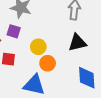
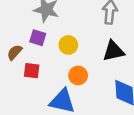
yellow circle: (38, 47) -> (68, 45), moved

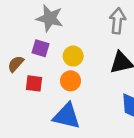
orange circle: (78, 75) -> (71, 81), moved

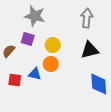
red square: (34, 83) -> (15, 80), moved
blue triangle: (67, 116) -> (35, 74), moved, size x0.6

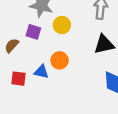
yellow circle: (53, 45) -> (62, 25), moved

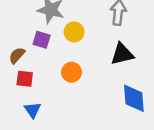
blue triangle: (41, 72) -> (32, 110), moved, turned 42
red square: (19, 79) -> (25, 79), moved

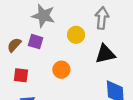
yellow circle: (74, 32) -> (76, 35), moved
brown semicircle: (17, 55) -> (14, 45), moved

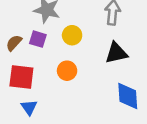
yellow circle: (76, 35) -> (72, 35), moved
red square: (21, 75) -> (21, 77), size x1.5

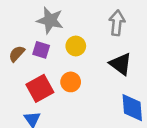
black triangle: (116, 53) -> (121, 64), turned 50
red square: (21, 77) -> (40, 88), moved, turned -36

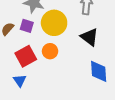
yellow circle: (76, 46) -> (54, 23), size x1.6

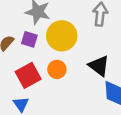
black triangle: (89, 37) -> (99, 66), moved

